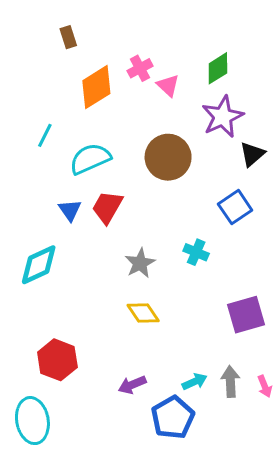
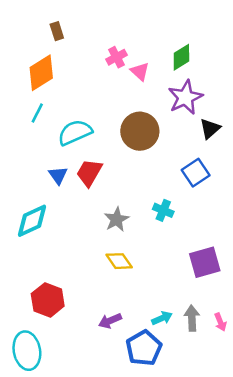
orange diamond: (96, 87) -> (41, 73), moved

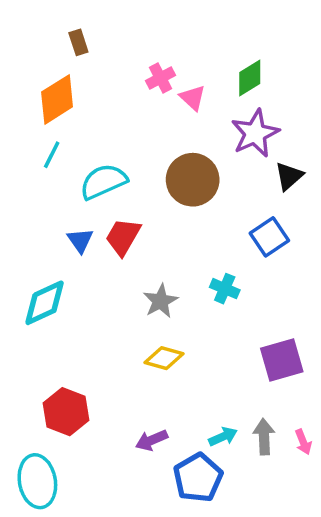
yellow diamond: (119, 261) -> (164, 358), turned -40

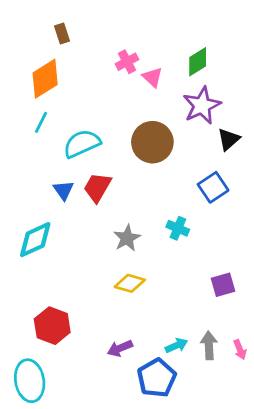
purple square: (282, 360) -> (223, 285), size x0.7

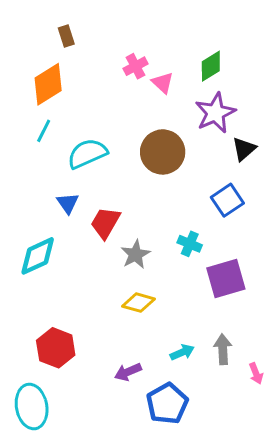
red trapezoid: (97, 187) -> (105, 223), moved
purple square: (223, 285) -> (226, 278), moved, size x1.5
cyan arrow: (176, 345) -> (182, 352), moved
gray arrow: (209, 345) -> (223, 349), moved

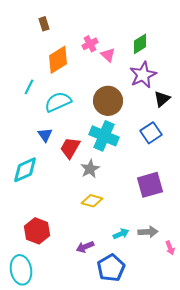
orange diamond: (48, 84) -> (58, 60), moved
cyan cross: (190, 244) -> (104, 136), moved, size x1.8
gray arrow: (223, 349) -> (148, 232), turned 90

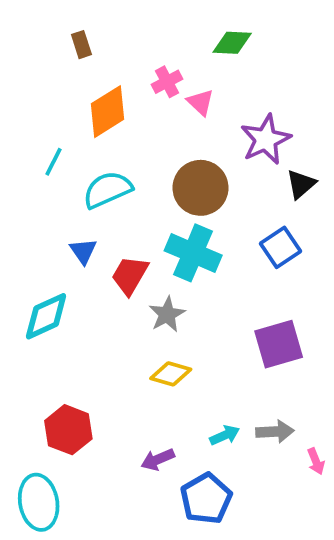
green diamond: (140, 44) -> (232, 43), moved, turned 35

